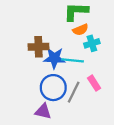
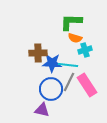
orange semicircle: (80, 30) -> (75, 38), turned 40
pink rectangle: (94, 83) -> (87, 85), size x1.6
gray line: (74, 92) -> (69, 82), moved

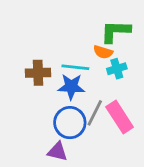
green L-shape: (71, 22) -> (115, 31), moved
brown cross: (38, 53) -> (38, 73), moved
cyan line: (68, 65) -> (75, 67), moved

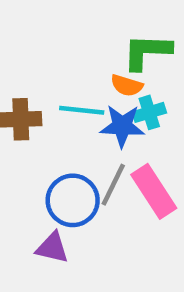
blue star: (71, 87) -> (122, 126), moved

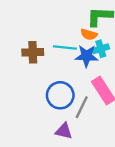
gray line: (113, 185) -> (82, 107), moved
purple triangle: (52, 248) -> (64, 131), moved

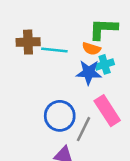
cyan line: (65, 48) -> (54, 50), moved
brown cross: (33, 52) -> (28, 42), moved

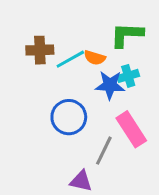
orange semicircle: (91, 49) -> (95, 58), moved
cyan line: (54, 50) -> (70, 59), turned -35
blue circle: (60, 116) -> (69, 117), moved

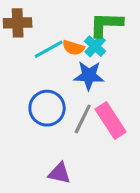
brown cross: (40, 50) -> (18, 23), moved
cyan cross: (128, 76) -> (95, 46), moved, turned -30
gray line: (104, 151) -> (83, 119), moved

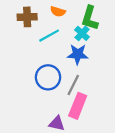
green L-shape: (106, 24) -> (90, 18), turned -75
orange semicircle: (73, 48) -> (58, 11), moved
pink rectangle: (111, 121) -> (78, 106), moved, turned 55

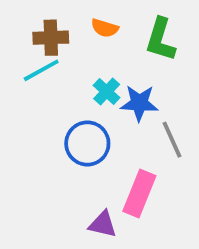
cyan cross: (82, 33) -> (107, 92), moved
cyan line: (49, 36) -> (41, 70), moved
gray line: (73, 85) -> (172, 140), moved, turned -50

